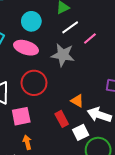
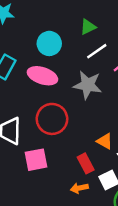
orange arrow: (27, 142) -> (79, 188), moved, turned -88

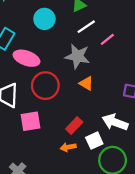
pink ellipse: (42, 76) -> (26, 58), moved
orange triangle: (105, 141) -> (86, 83), moved
red rectangle: (86, 163) -> (74, 126), turned 70

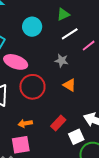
gray star: (77, 56) -> (62, 61), size x0.6
pink square: (30, 121) -> (21, 145), moved
orange arrow: (68, 147) -> (25, 123), moved

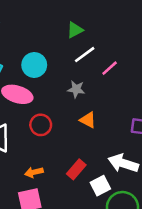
cyan circle: (32, 27) -> (34, 65), moved
red circle: (32, 87) -> (41, 125), size x0.7

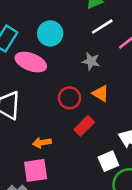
red circle: (41, 125) -> (69, 98), moved
red rectangle: (76, 169) -> (84, 126), moved

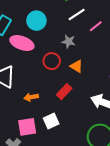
red circle: (69, 98) -> (52, 61), moved
orange arrow: (42, 143) -> (31, 97), moved
white square: (108, 161) -> (51, 121), moved

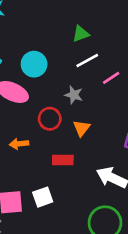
orange triangle: (76, 66) -> (82, 128), turned 32
red rectangle: (64, 92) -> (63, 160), turned 42
orange arrow: (31, 97) -> (19, 144), moved

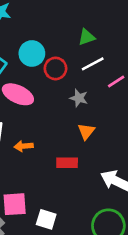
cyan circle: (34, 64) -> (32, 53), moved
red circle: (50, 119) -> (55, 68), moved
white square: (43, 197) -> (46, 219), moved, turned 36

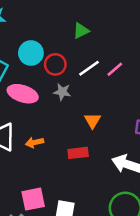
white line: (93, 64) -> (89, 68), moved
gray star: (79, 98) -> (62, 92), moved

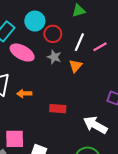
white line: (89, 68) -> (79, 42), turned -42
orange triangle: (92, 121) -> (76, 66), moved

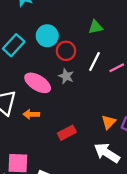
pink ellipse: (22, 53) -> (38, 83), moved
orange triangle: (76, 66) -> (109, 122), moved
red rectangle: (58, 109) -> (67, 133), turned -35

